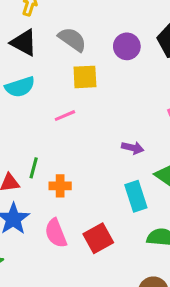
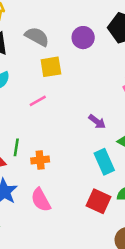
purple arrow: (133, 148) -> (97, 122), turned 30
red square: (98, 238) -> (98, 201), moved, turned -30

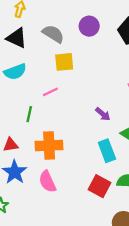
purple circle: (83, 38) -> (89, 26), moved
green line: (16, 147) -> (29, 114), moved
orange cross: (40, 160) -> (49, 146), size x1.6

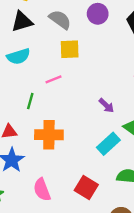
black triangle: (17, 38) -> (22, 22), turned -45
cyan rectangle: (107, 151) -> (108, 144), turned 65
pink semicircle: (47, 182) -> (42, 190), moved
red square: (100, 186) -> (86, 187), moved

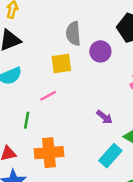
purple circle: (98, 14) -> (100, 51), moved
gray semicircle: (60, 20) -> (73, 34), moved, turned -125

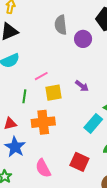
yellow square: (61, 64) -> (54, 93), moved
purple arrow: (104, 117) -> (82, 86), moved

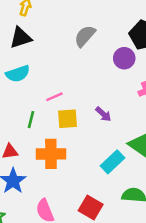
gray semicircle: (61, 25) -> (85, 36), turned 42
purple circle: (83, 39) -> (124, 58), moved

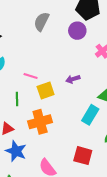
pink line: (54, 97) -> (31, 76), turned 56
purple arrow: (103, 114) -> (73, 79), turned 136

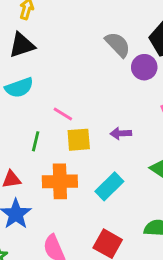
gray semicircle: (42, 22) -> (118, 45), moved, turned 96
cyan rectangle: (90, 115) -> (109, 186), moved

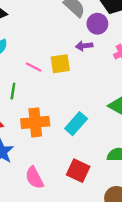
purple arrow: (121, 133) -> (84, 46), moved
yellow square: (79, 140) -> (60, 64), moved

